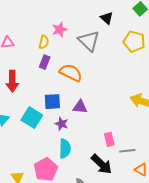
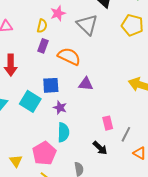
purple triangle: (80, 107) -> (86, 84), moved
gray line: (127, 151) -> (126, 134), turned -56
black arrow: (101, 164) -> (100, 148), size x0.7

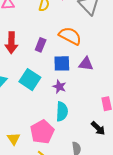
purple rectangle: (43, 46) -> (41, 45), moved
blue square: (51, 85) -> (62, 63), moved

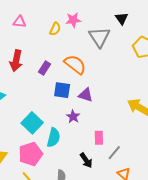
cyan square: (30, 80) -> (32, 123), moved
purple star: (59, 87) -> (73, 117), moved

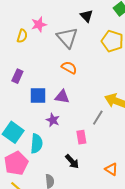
orange semicircle: (75, 64) -> (69, 68), moved, size x0.7
gray line: (114, 153) -> (98, 118), moved

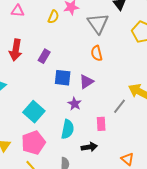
orange semicircle: (69, 68) -> (97, 53), turned -140
purple triangle: (62, 97) -> (86, 82), turned -49
cyan semicircle: (37, 144) -> (68, 129), moved
black arrow: (72, 161) -> (89, 147), turned -63

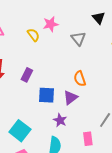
yellow semicircle: (53, 17) -> (33, 35), turned -56
gray triangle: (98, 23) -> (78, 39), size x0.7
orange semicircle: (97, 53) -> (80, 79), moved

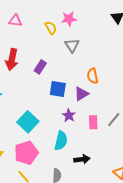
gray triangle: (78, 39) -> (72, 45), moved
pink rectangle: (88, 139) -> (93, 122), moved

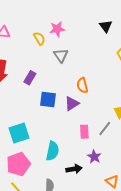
purple star: (69, 115) -> (94, 157), moved
cyan square: (28, 122) -> (19, 133), turned 30

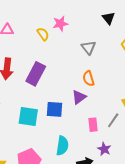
gray triangle: (61, 55) -> (89, 47), moved
purple rectangle: (30, 78) -> (36, 74), size x1.6
blue square: (48, 99) -> (55, 109), moved
cyan square: (19, 133) -> (28, 117), moved, turned 30

